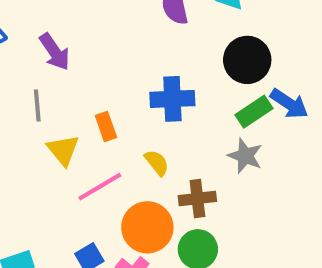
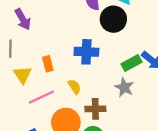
black circle: (247, 60) -> (113, 19), moved

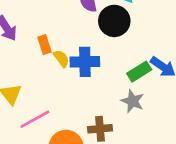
orange rectangle: (48, 64) -> (44, 45), moved
yellow semicircle: (74, 87) -> (61, 58), moved

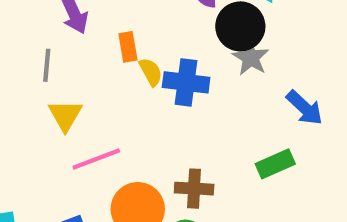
green rectangle: (139, 72) -> (275, 164), moved
gray star: (133, 101) -> (251, 58), moved

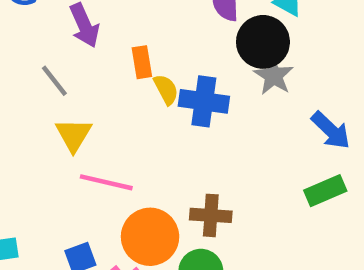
gray line: (47, 65) -> (54, 81), turned -44
pink line: (96, 159) -> (106, 182), turned 33
green rectangle: (275, 164) -> (325, 191), moved

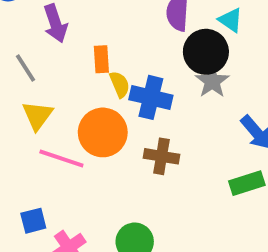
brown cross: (211, 215) -> (162, 156), moved
orange circle: (150, 237) -> (103, 132), moved

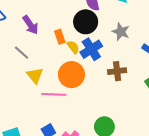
black circle: (206, 52) -> (86, 22), moved
blue cross: (151, 97) -> (91, 49), turned -30
brown cross: (162, 156) -> (117, 71), moved

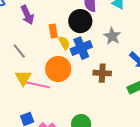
gray line: (22, 53) -> (19, 51), moved
yellow triangle: (35, 76) -> (23, 78), moved

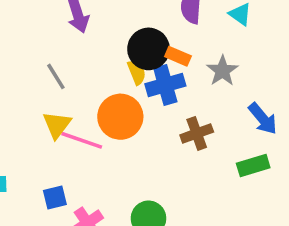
black circle: (80, 21) -> (149, 49), moved
orange rectangle: (53, 31) -> (178, 56), moved, turned -64
brown cross: (102, 73) -> (197, 133), turned -30

